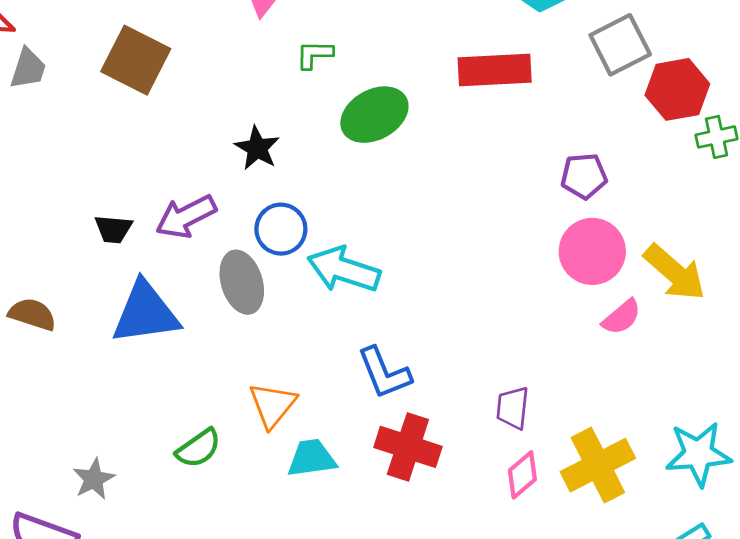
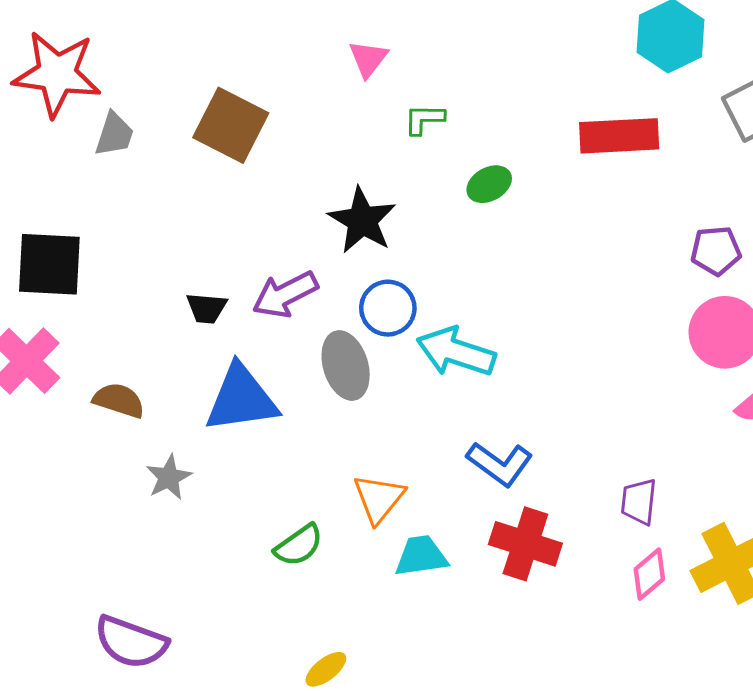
green ellipse: (374, 115) -> (489, 184), size x0.6
black star: (257, 148) -> (362, 220), size x1.4
blue L-shape: (384, 373) -> (500, 464), turned -32
gray star: (94, 479) -> (169, 477), moved

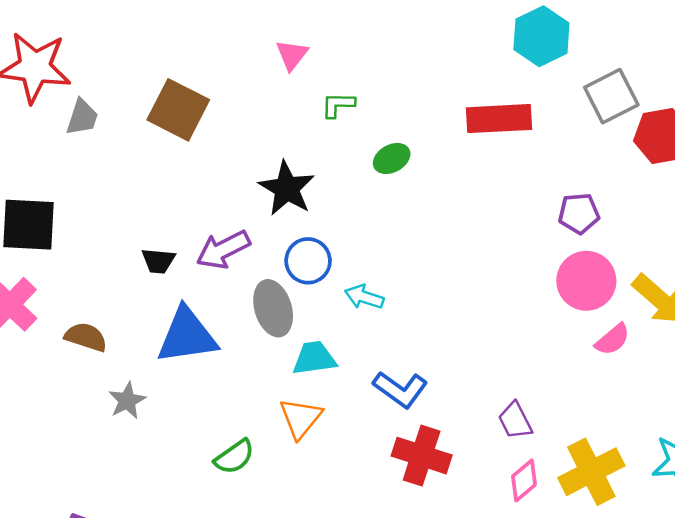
cyan arrow: (456, 352) -> (364, 297), size x0.6
purple trapezoid: (639, 502) -> (515, 421), turned -33
cyan trapezoid: (421, 556) -> (314, 358), moved

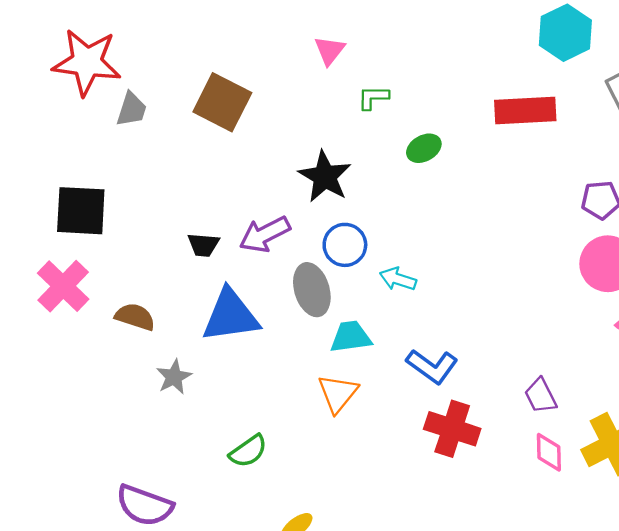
green semicircle: (234, 457) -> (248, 451), moved
pink diamond: (524, 480) -> (549, 452), turned -51

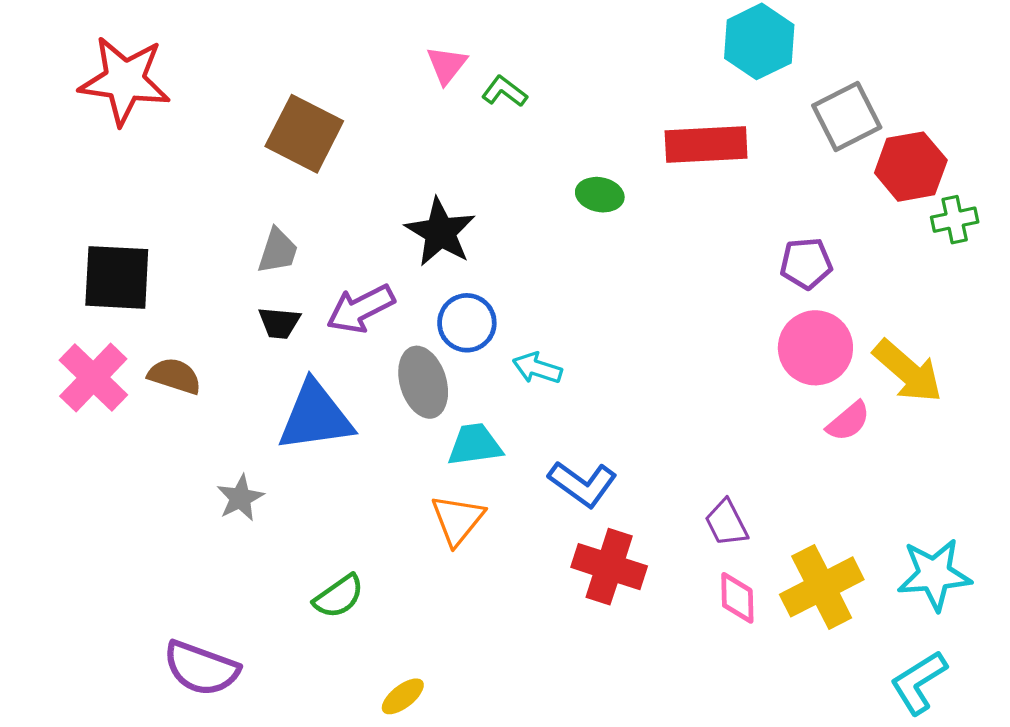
green L-shape: (373, 98) -> (504, 91), moved, turned 36
gray trapezoid: (132, 109) -> (278, 251), moved
green ellipse: (424, 148) -> (600, 195), moved, turned 40
brown semicircle: (135, 317) -> (175, 376), moved

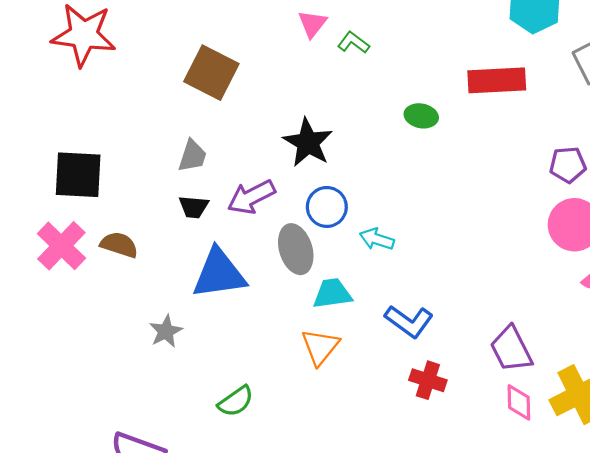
purple trapezoid: (726, 523) -> (511, 349), size x1.4
red cross: (609, 567) -> (428, 380), size x0.7

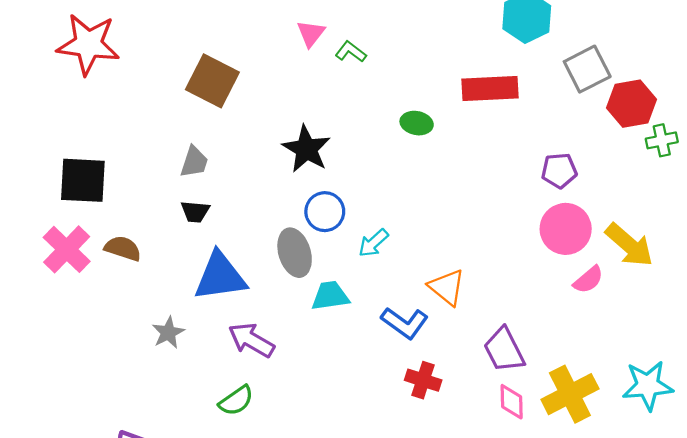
purple arrow: (251, 197) -> (251, 340), moved, turned 57
cyan arrow: (377, 239) -> (373, 243), turned -60
orange triangle: (320, 347) -> (447, 287), moved, turned -30

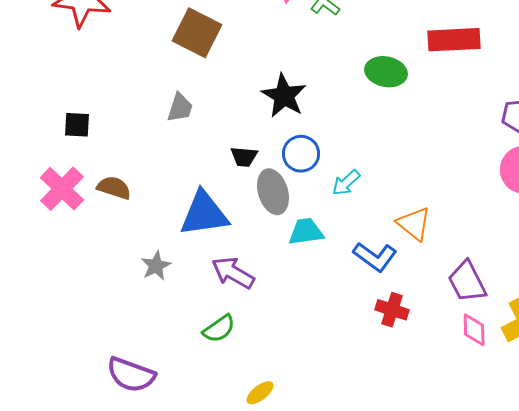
green ellipse: (417, 123) -> (386, 72), size x1.4
black square: (83, 180) -> (77, 125), size x0.6
black trapezoid: (195, 212) -> (244, 157), moved

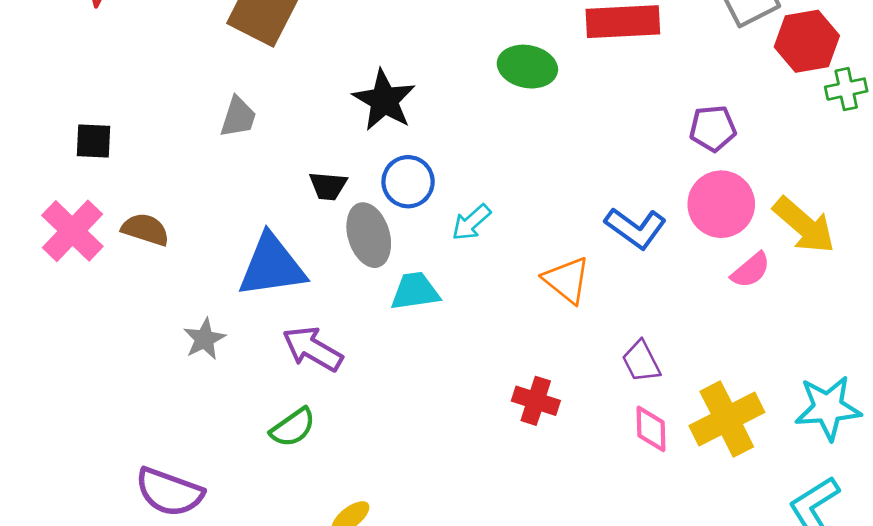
blue L-shape: (375, 257) -> (636, 228), moved
purple trapezoid: (467, 282) -> (641, 361), size x0.7

